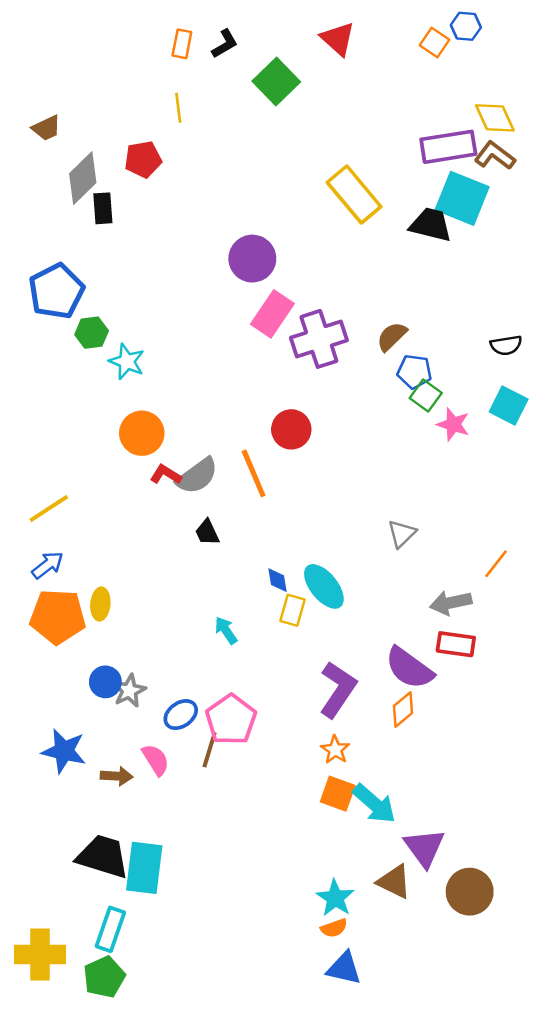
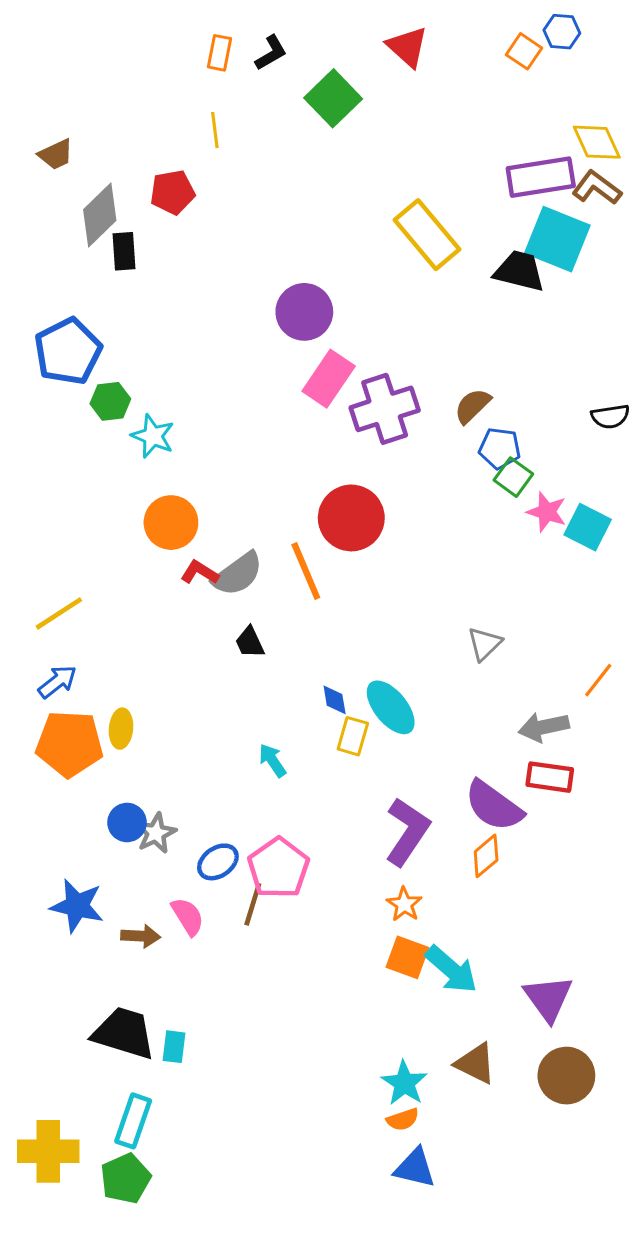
cyan square: (509, 406) -> (588, 527), moved
red circle: (291, 429) -> (351, 518), size x1.4
purple triangle: (424, 848) -> (548, 998), moved
cyan rectangle: (144, 868) -> (174, 1047), size x0.5

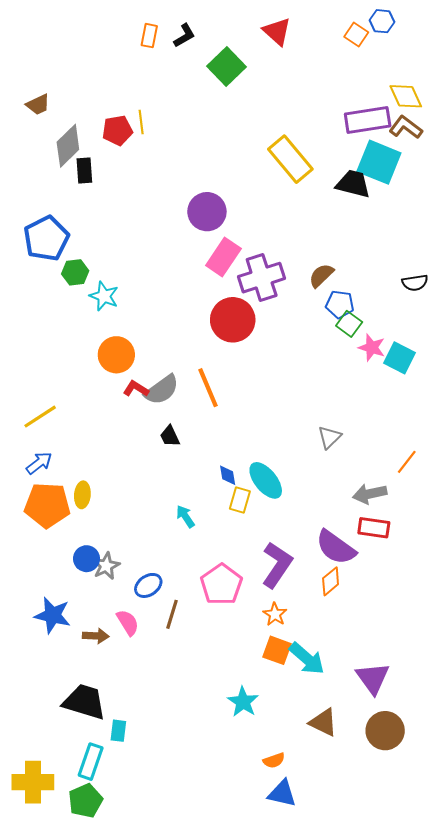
yellow line: (215, 130) -> (141, 122), moved
red circle: (351, 518) -> (233, 320), moved
pink pentagon: (279, 868) -> (221, 584), moved
cyan rectangle: (174, 1047) -> (118, 731), moved
cyan star: (404, 1083) -> (243, 702), moved

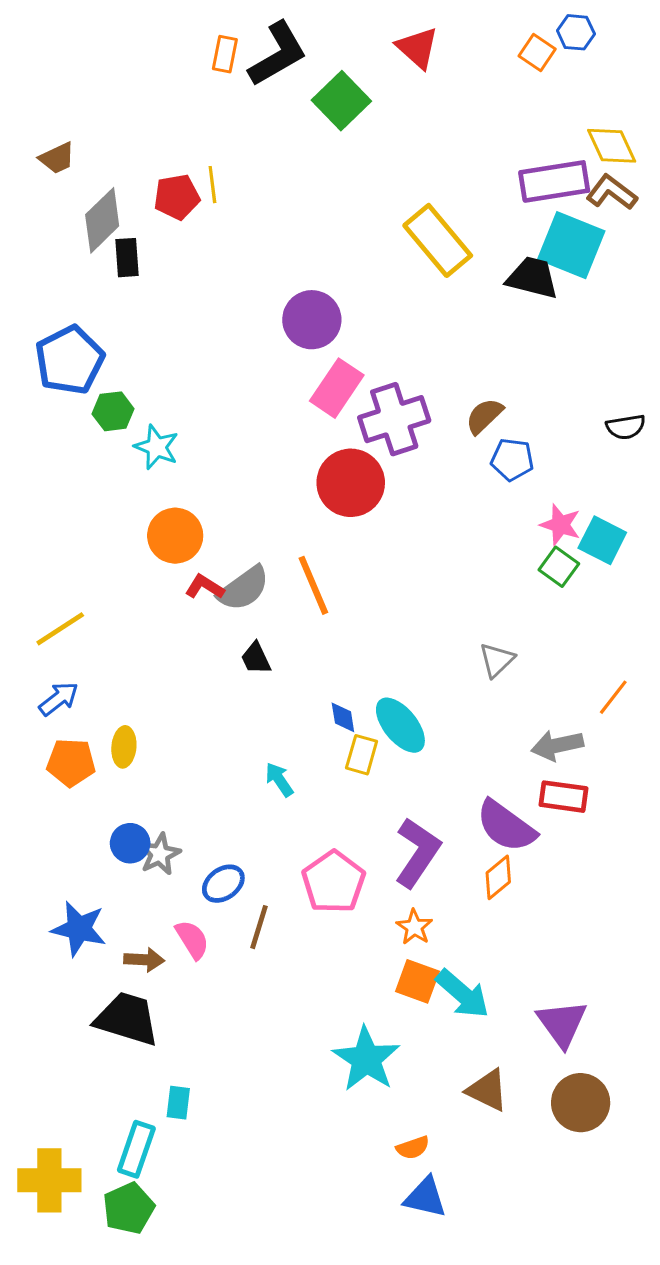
black L-shape: (184, 36) -> (278, 54), size x1.8
green square: (349, 324) -> (559, 567), moved
orange pentagon: (47, 505) -> (71, 762), size x0.7
black trapezoid: (84, 702) -> (127, 1019), moved
cyan star: (243, 702) -> (366, 1059), size x1.4

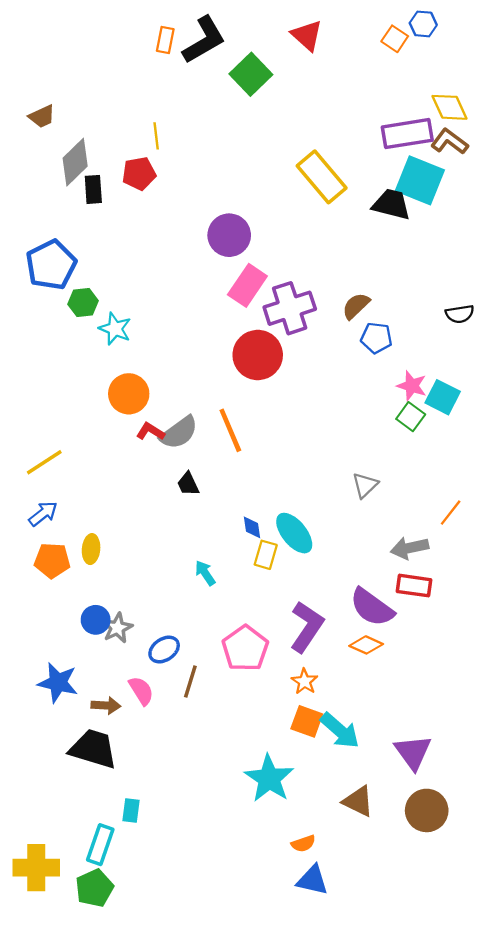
red pentagon: (177, 197) -> (139, 174), moved
orange diamond: (498, 877) -> (366, 645), turned 64

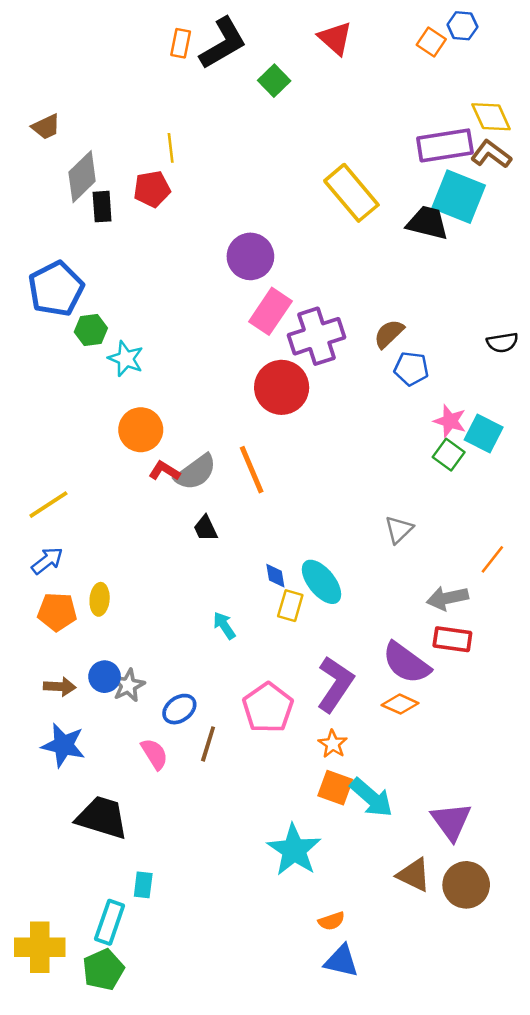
green square: (251, 74) -> (274, 81), size x0.7
brown arrow: (106, 705) -> (60, 687), moved
brown triangle: (358, 801) -> (414, 875), moved

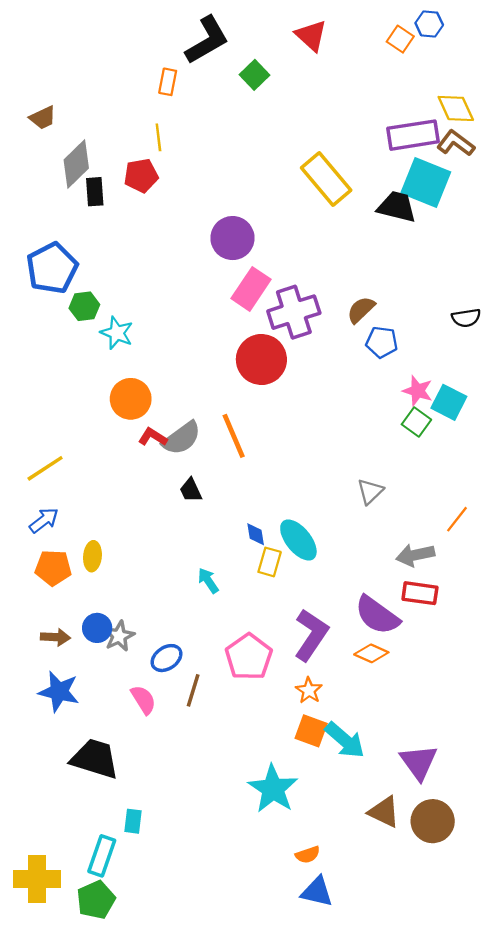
orange rectangle: (181, 43) -> (168, 82), moved

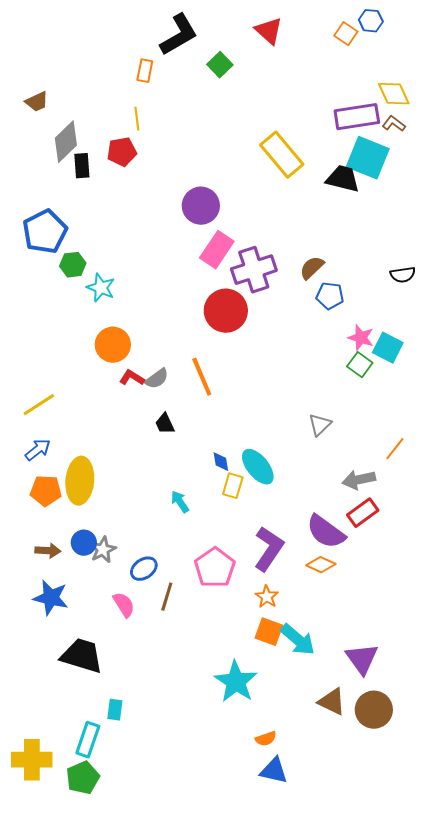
brown L-shape: (456, 143) -> (394, 124), size x0.7
gray semicircle: (182, 438) -> (157, 379), size x0.7
yellow ellipse: (92, 556) -> (80, 481), size x1.8
red rectangle: (420, 593) -> (363, 513), turned -44

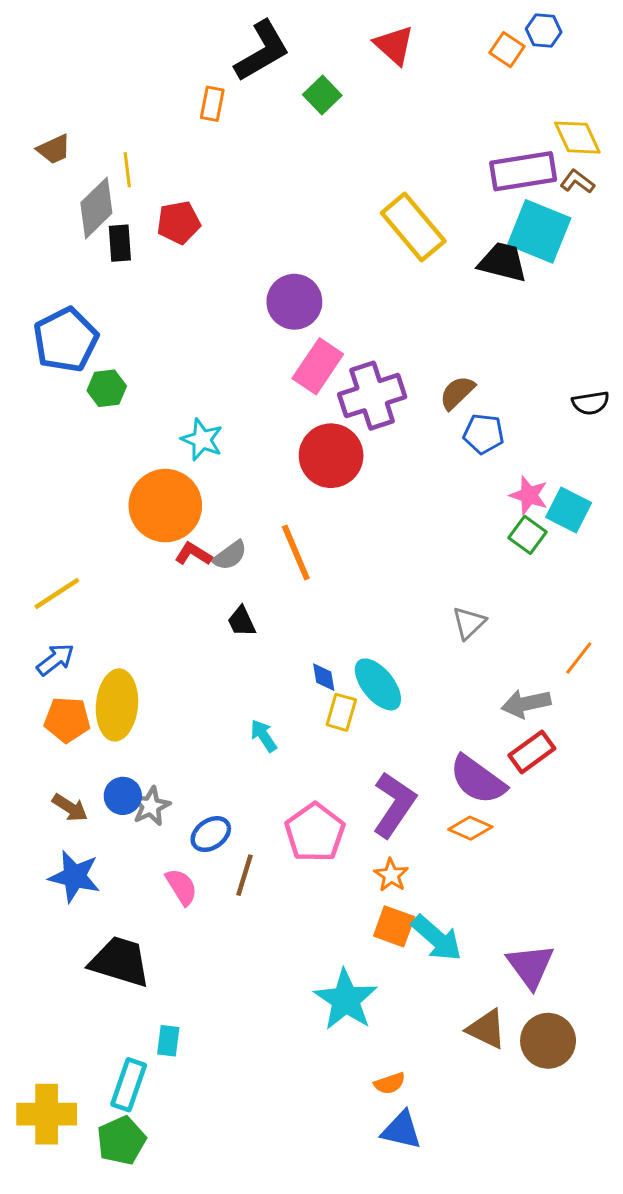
yellow line: (137, 119) -> (127, 170), moved
cyan star: (101, 288) -> (202, 440), moved
orange circle: (113, 345) -> (165, 506), size x1.4
brown arrow: (48, 551) -> (70, 808), turned 30

